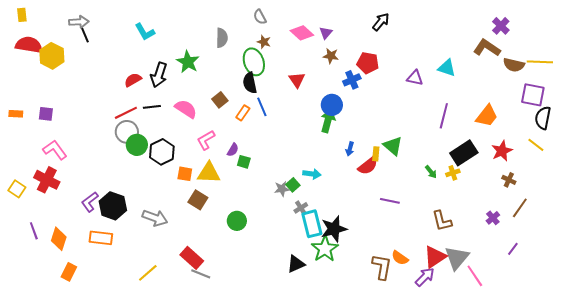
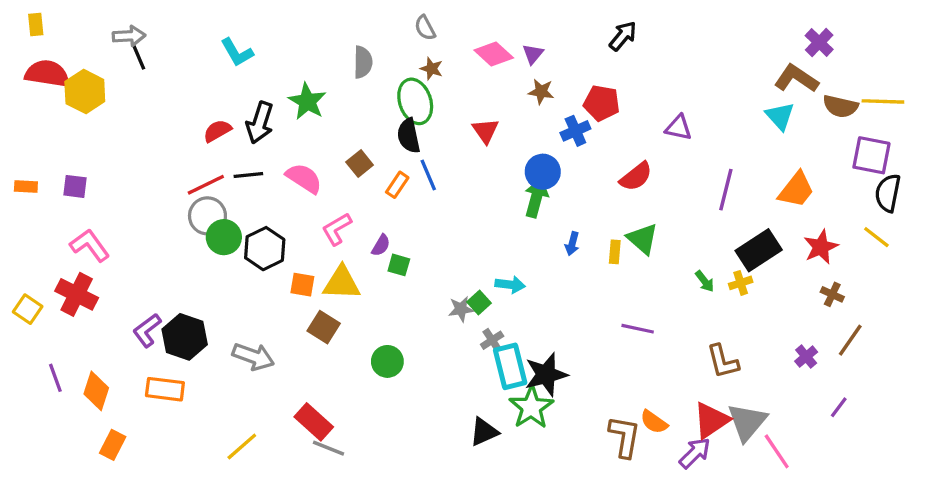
cyan triangle: (447, 68) -> (780, 116), moved, turned 30
red semicircle: (368, 166) -> (636, 177), moved

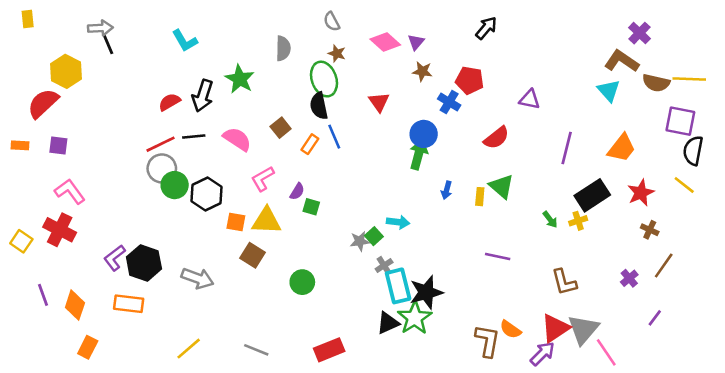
red semicircle: (47, 74) -> (43, 103), moved, turned -52
blue cross: (575, 131) -> (449, 102), turned -35
red rectangle: (314, 422) -> (329, 350), moved, turned -64
black triangle: (484, 432) -> (388, 323), moved

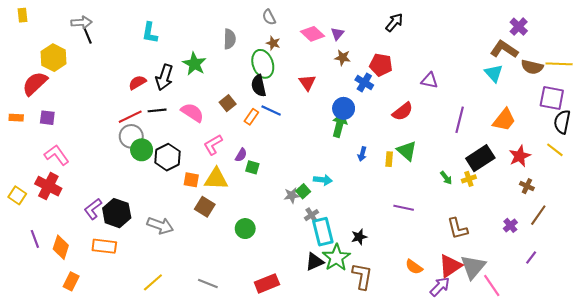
cyan L-shape: (185, 41) -> (150, 33), turned 40
blue line: (334, 137) -> (271, 110), turned -42
black star: (426, 292) -> (359, 237), moved, size x0.6
brown L-shape: (487, 341) -> (362, 276), moved

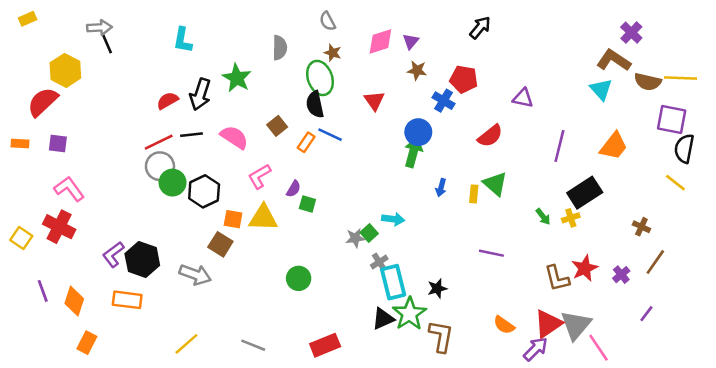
yellow rectangle: (22, 15) -> (28, 19), turned 72
pink diamond: (312, 34) -> (380, 41), turned -60
red star: (520, 156) -> (585, 268), moved
brown square: (205, 207) -> (220, 244), moved

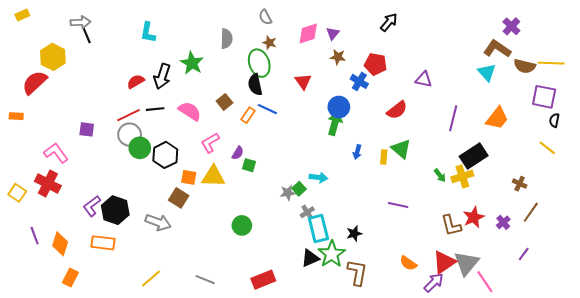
purple square: (58, 143) -> (87, 129), moved
black semicircle: (684, 149) -> (554, 120), size x0.6
yellow cross: (571, 218) -> (462, 176), size x1.5

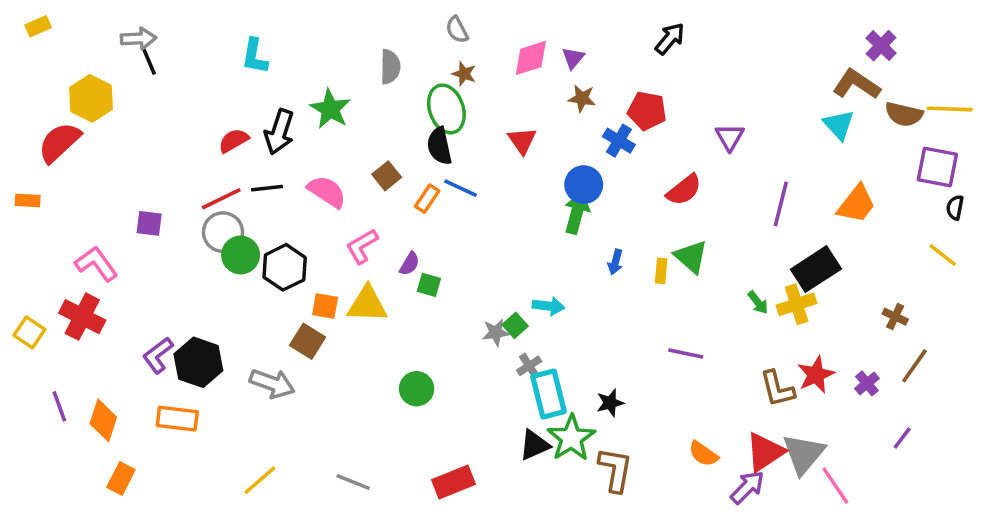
purple triangle: (424, 79) -> (730, 137), turned 48

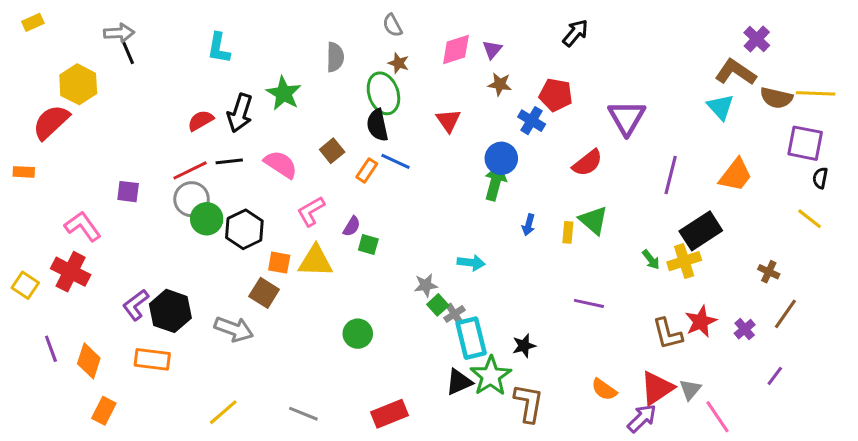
purple triangle: (730, 137) -> (627, 118), size x1.5
green square: (515, 325) -> (438, 305), moved
gray triangle: (804, 454) -> (690, 390), size x0.6

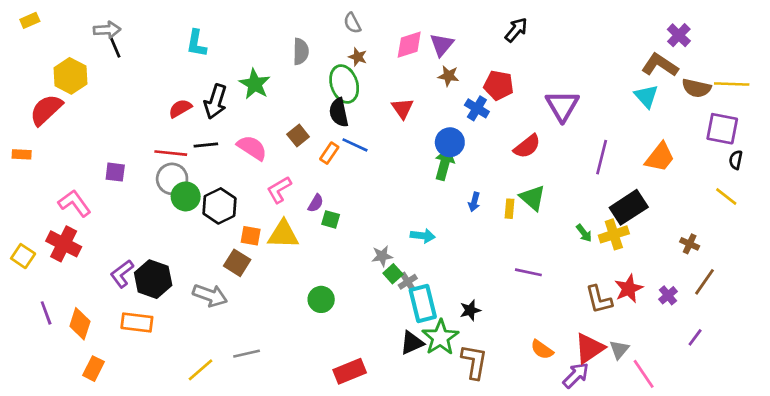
purple triangle: (492, 50) -> (442, 45), size x1.4
red line: (190, 170) -> (171, 153), turned 32
gray line: (303, 414) -> (247, 354), moved, turned -35

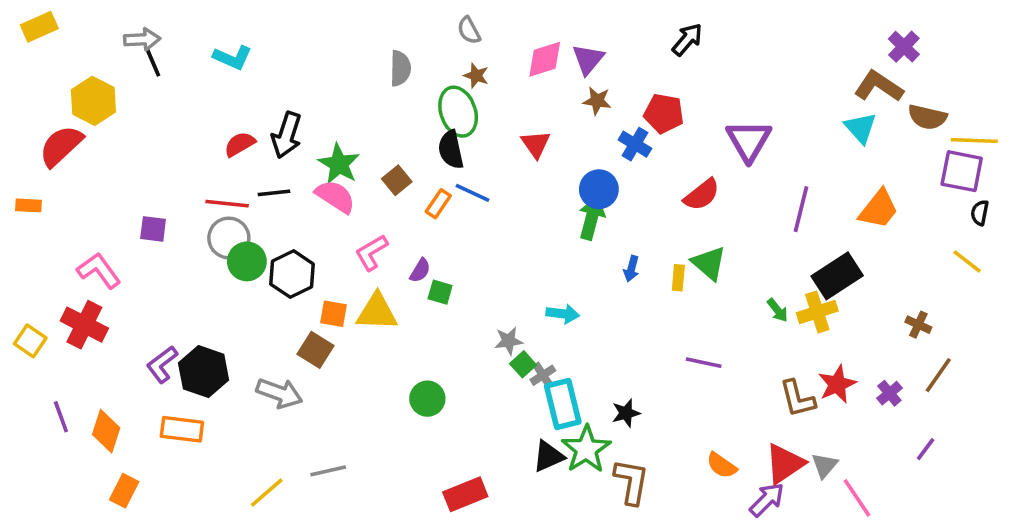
yellow rectangle: (30, 20) -> (39, 27), size x1.4
cyan L-shape: (196, 43) -> (232, 57), moved, turned -76
green star: (255, 84) -> (339, 164), moved
yellow line: (732, 84) -> (974, 141), moved

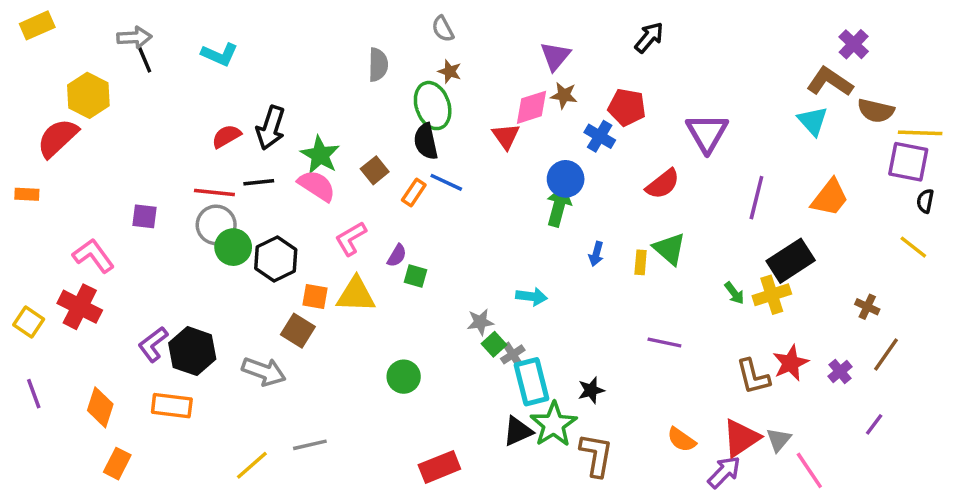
pink diamond: (545, 59) -> (531, 107), moved
purple line: (61, 417) -> (34, 394), moved

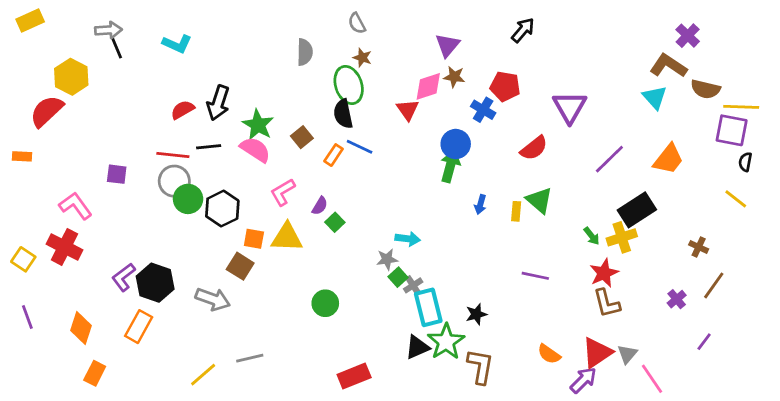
purple line: (756, 198) -> (609, 159), turned 32
green square: (416, 276) -> (335, 222), turned 30
cyan arrow: (531, 296) -> (408, 239), moved
red star: (791, 363) -> (604, 273), moved
orange rectangle: (172, 406) -> (139, 327), turned -68

